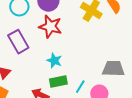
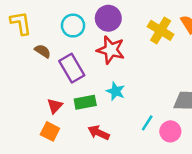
green rectangle: (58, 82) -> (85, 102), moved

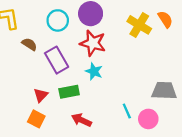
cyan star: (116, 91) -> (94, 71), moved
cyan line: (147, 123) -> (127, 111), turned -56

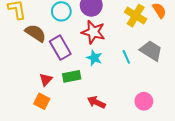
brown semicircle: (29, 44) -> (35, 33), size x1.5
gray trapezoid: (164, 91) -> (151, 51), moved, turned 30
cyan line: (127, 111) -> (126, 57), moved
red arrow: (81, 120) -> (96, 102), moved

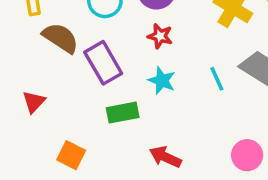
red star: (93, 32) -> (160, 36), size x0.6
red triangle: (46, 80) -> (34, 102), moved

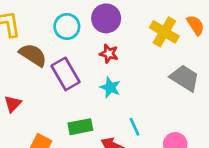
cyan line: (217, 79) -> (135, 127), moved
green rectangle: (123, 113) -> (80, 127), moved

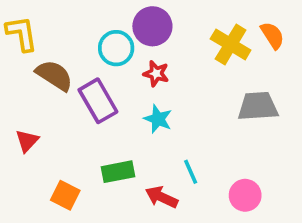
cyan circle: (67, 27) -> (116, 48), moved
gray trapezoid: (185, 78) -> (258, 106), turned -36

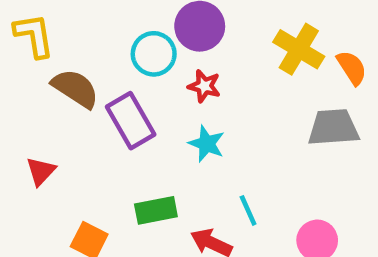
orange semicircle: (272, 35) -> (352, 68), moved

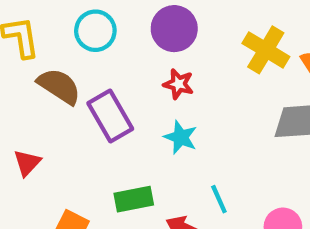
cyan circle: (154, 54) -> (95, 31), moved

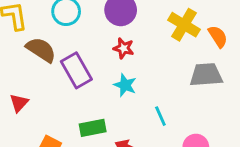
cyan line: (219, 199) -> (160, 116), moved

